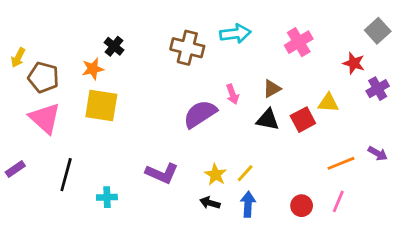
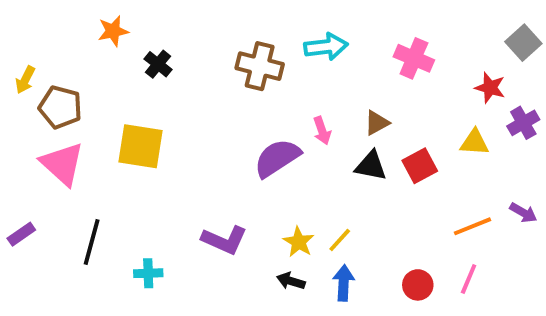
pink cross: (299, 42) -> (414, 58), turned -36
orange star: (93, 69) -> (113, 31), moved
yellow triangle: (328, 103) -> (474, 142), moved

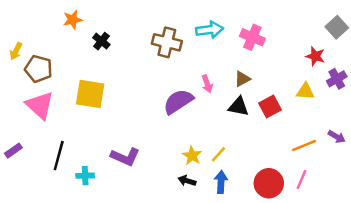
pink cross: (414, 58) -> (252, 37), moved
purple L-shape: (224, 240) -> (125, 157), moved
cyan cross: (148, 273) -> (85, 176), moved
red circle: (418, 285) -> (269, 183), size x1.5

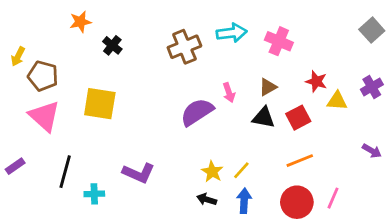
brown cross: (167, 42) -> (184, 47), turned -36
red star: (315, 56) -> (316, 81), moved
orange line: (304, 146) -> (300, 161), moved

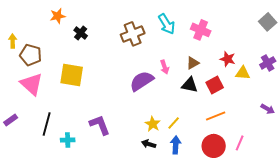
cyan arrow: (232, 33) -> (167, 24), turned 65
yellow arrow: (18, 56) -> (13, 41), turned 152
purple L-shape: (139, 173) -> (100, 125), turned -135

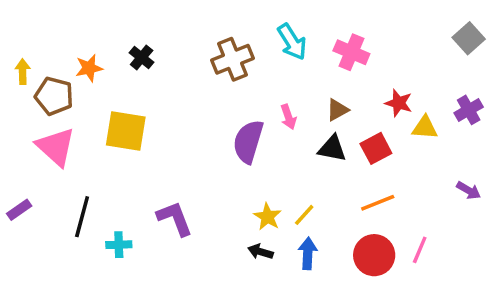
orange star: (58, 16) -> (89, 68), moved
purple semicircle: (142, 81) -> (248, 141), turned -40

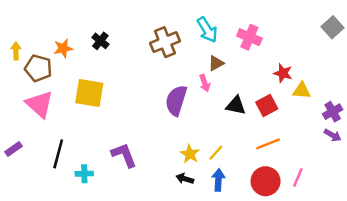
brown triangle: (337, 110) -> (216, 63), moved
purple cross: (469, 110) -> (333, 112), moved

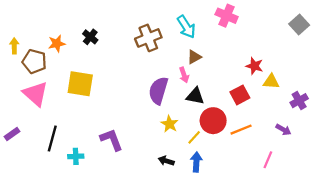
pink cross: (249, 37) -> (227, 16), moved
black triangle: (236, 105) -> (195, 96), moved
purple arrow: (333, 135) -> (283, 130), moved
yellow star: (190, 154) -> (170, 124), moved
red circle: (266, 181) -> (213, 121), moved

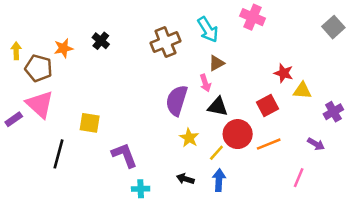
yellow square: (80, 84) -> (90, 123), moved, size x0.7
purple rectangle: (12, 134) -> (14, 119), moved
cyan cross: (76, 156) -> (141, 189), moved

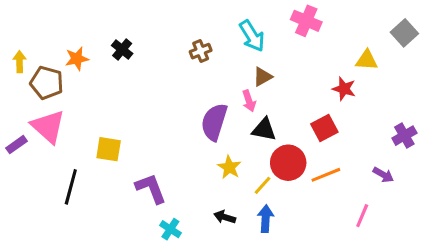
brown cross: (165, 42) -> (201, 51), size x0.6
yellow triangle: (302, 91) -> (367, 60), moved
cyan cross: (141, 189) -> (170, 229), turned 35

